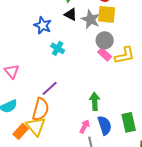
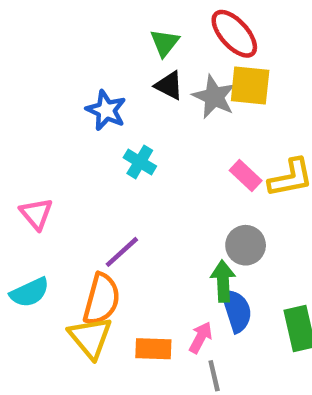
gray circle: (105, 40) -> (246, 245), moved
blue semicircle: (105, 125) -> (237, 310), moved
orange rectangle: (21, 131) -> (153, 349), moved, turned 49

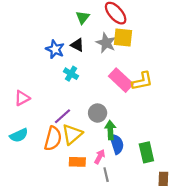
black triangle: (169, 85) -> (77, 45), moved
pink rectangle: (246, 175) -> (121, 80), size x1.6
pink triangle: (36, 214) -> (22, 98), turned 42
gray circle: (246, 245) -> (98, 113), moved
yellow triangle: (90, 337) -> (72, 134), moved, turned 30

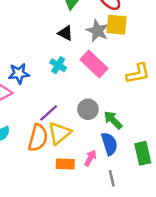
blue star: (55, 49) -> (19, 74), moved, turned -30
pink rectangle: (121, 80) -> (94, 64), moved
green arrow: (110, 130) -> (113, 120), moved, turned -42
gray line: (106, 175) -> (112, 178), moved

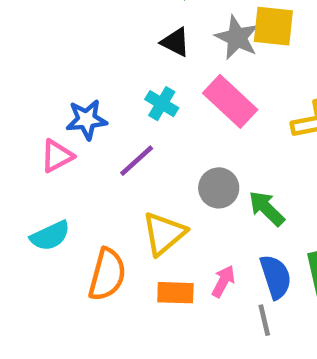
purple line: (49, 113) -> (137, 161), moved
orange semicircle: (38, 138) -> (107, 275), moved
blue semicircle: (109, 144) -> (276, 277), moved

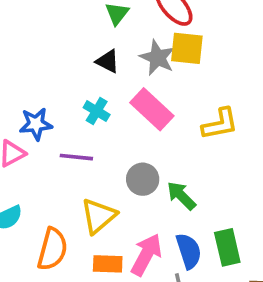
purple line: (137, 161) -> (76, 157), turned 48
pink arrow: (223, 281) -> (146, 255), size x1.6

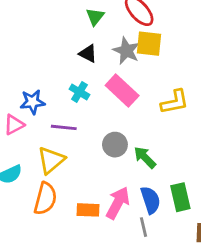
yellow triangle: (98, 216) -> (51, 160), moved

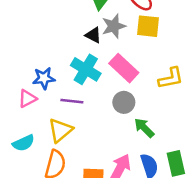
gray star: (126, 51) -> (114, 26), moved, turned 30
cyan cross: (79, 92) -> (86, 69), size x1.6
gray circle: (115, 145) -> (124, 102), moved

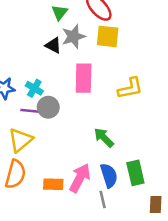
pink rectangle: (124, 68) -> (84, 78), turned 48
cyan cross: (86, 69) -> (34, 88), moved, size x0.6
gray circle: (124, 102) -> (48, 107), moved

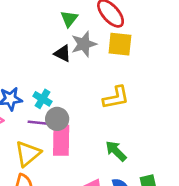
pink rectangle: (84, 78) -> (61, 140), moved
yellow L-shape: (130, 88) -> (116, 98), moved

